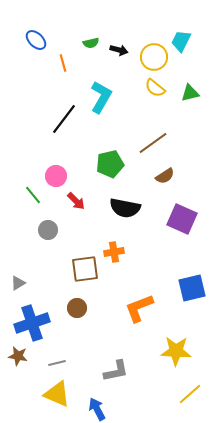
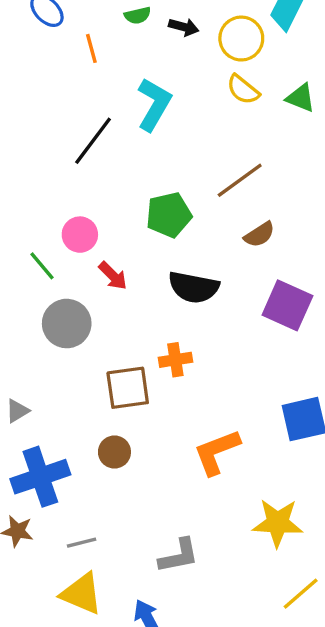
green triangle: (190, 93) -> (301, 98), turned 36
gray circle: (48, 230) -> (67, 324), size x1.5

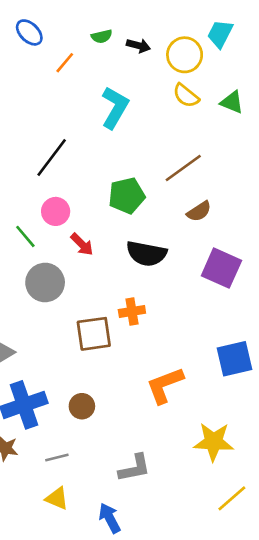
orange line: (91, 48) -> (65, 63), turned 55
black line: (93, 141) -> (52, 157), moved
brown circle: (114, 452) -> (82, 406), moved
yellow triangle: (82, 594) -> (57, 498), size x0.7

